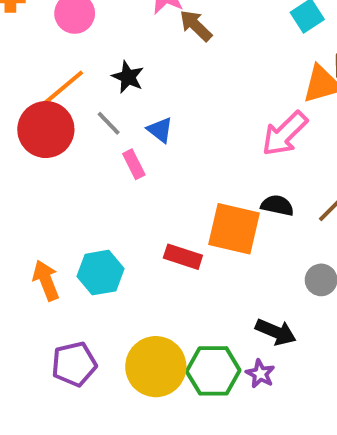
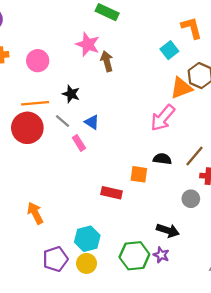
brown arrow: (196, 26) -> (107, 61), turned 36
orange line: (63, 88) -> (35, 103), turned 40
orange square: (234, 229) -> (139, 174), size x0.6
cyan hexagon: (100, 273) -> (87, 239), moved
yellow circle: (156, 367) -> (87, 263), moved, size x0.6

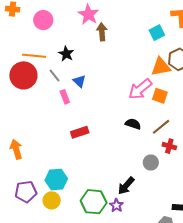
orange square: (139, 174) -> (160, 96), moved
red rectangle: (111, 193) -> (80, 132), moved, turned -42
black arrow: (168, 230) -> (126, 186), turned 102

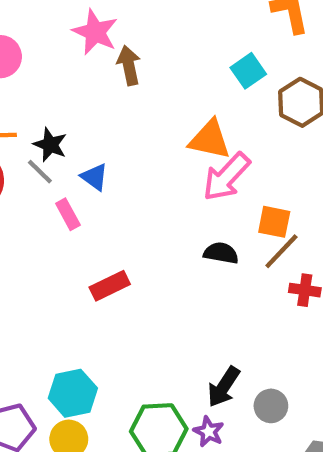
cyan square: (157, 33) -> (248, 71), moved
black star: (66, 54) -> (50, 145), moved
orange triangle: (161, 67) -> (210, 140), moved, turned 30
orange square: (160, 96) -> (274, 222), moved
gray circle: (151, 162) -> (271, 406), moved

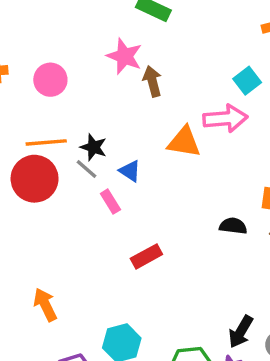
orange triangle: (210, 140) -> (184, 142), moved
pink arrow: (226, 177) -> (225, 118), moved, turned -135

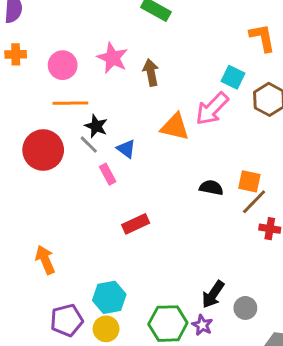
pink star: (124, 56) -> (113, 58), moved
cyan square: (247, 81) -> (233, 77), turned -30
pink arrow: (225, 118) -> (212, 109), turned 135
orange line: (46, 142) -> (70, 103), moved
black semicircle: (233, 226) -> (211, 188), moved

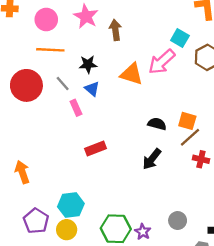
black star: (96, 126) -> (88, 64), moved, turned -30
black arrow: (213, 294) -> (152, 159), moved
purple pentagon: (67, 320) -> (36, 221), turned -30

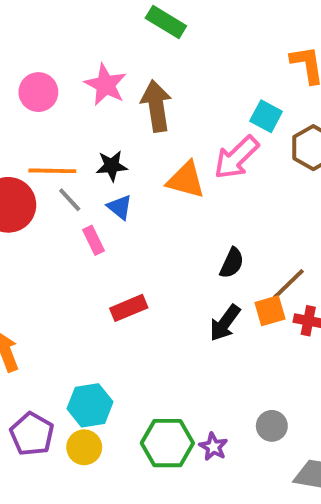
brown arrow: (115, 30) -> (156, 106), size x1.4
orange line: (50, 50) -> (52, 171), moved
orange square: (187, 121) -> (270, 311), moved, turned -30
black semicircle: (157, 124) -> (232, 263), turned 102

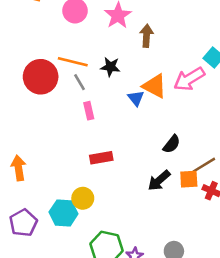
brown arrow: (156, 106) -> (146, 36), size x0.7
blue triangle: (120, 207) -> (136, 98), moved
yellow circle: (84, 447) -> (83, 198), moved

